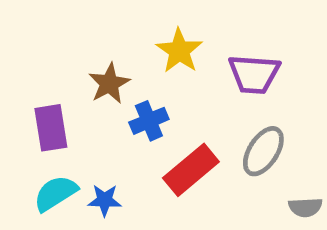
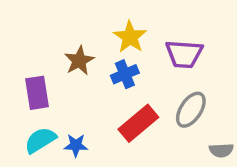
blue cross: (149, 121) -> (125, 74), moved

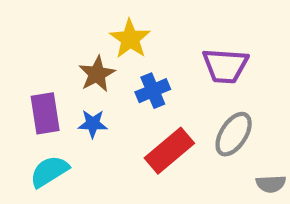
yellow star: (130, 37) -> (130, 39), moved
blue star: (76, 145) -> (93, 124), moved

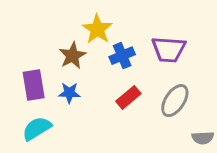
blue cross: (153, 91) -> (122, 56), moved
red rectangle: (169, 151) -> (128, 97), moved, size x0.7

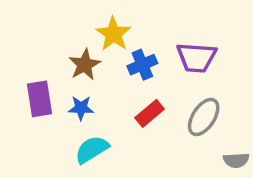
cyan semicircle: (37, 128) -> (92, 149), moved

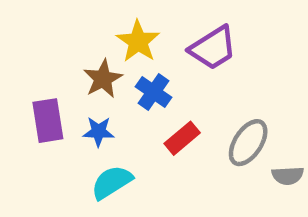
purple trapezoid: (196, 57) -> (213, 48), moved, turned -36
blue cross: (142, 65) -> (153, 92), moved, turned -32
gray semicircle: (236, 160) -> (288, 176), moved

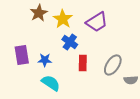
brown star: (103, 79) -> (39, 13), moved
red rectangle: (182, 138) -> (83, 63), turned -49
cyan semicircle: (112, 182) -> (51, 83), turned 66

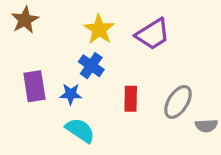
brown star: (39, 13) -> (25, 20), moved
blue cross: (70, 42) -> (91, 66), moved

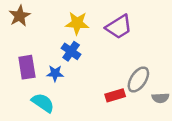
yellow star: (99, 29) -> (77, 23), turned -30
red rectangle: (131, 99) -> (115, 95), moved, turned 72
cyan semicircle: (80, 130) -> (43, 103), moved

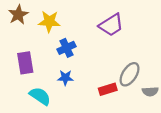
yellow star: (77, 23) -> (49, 22), moved
blue cross: (71, 51) -> (66, 48), turned 30
blue star: (55, 73) -> (65, 78), moved

